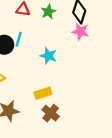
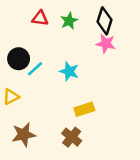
cyan line: (19, 39) -> (35, 69), moved, turned 32
yellow rectangle: (43, 93) -> (84, 109), moved

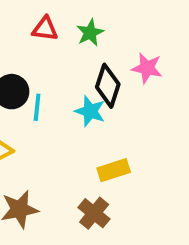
black diamond: (105, 21) -> (108, 86), moved
cyan line: (35, 69) -> (37, 107), turned -42

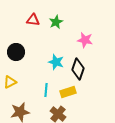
black diamond: (108, 86) -> (78, 69), moved
cyan line: (37, 107) -> (46, 90), moved

